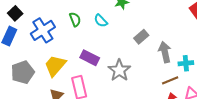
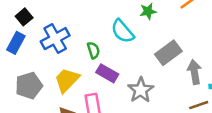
green semicircle: (75, 19) -> (93, 50), moved
cyan semicircle: (101, 21) -> (123, 31), size x1.5
gray rectangle: (141, 37) -> (168, 53), size x1.5

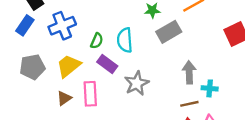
cyan semicircle: (123, 31) -> (125, 40), moved, turned 30
green semicircle: (93, 50) -> (97, 41), turned 35
gray rectangle: (168, 53) -> (169, 32), moved

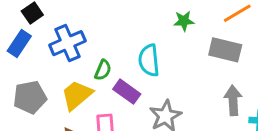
gray rectangle: (169, 32) -> (225, 50), moved, turned 45
green semicircle: (97, 41) -> (103, 70), moved

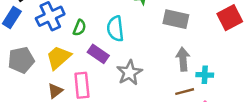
green semicircle: (103, 70) -> (79, 28), moved

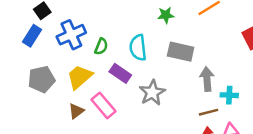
gray rectangle: (176, 19) -> (181, 52), moved
pink rectangle: (82, 85) -> (104, 105), turned -35

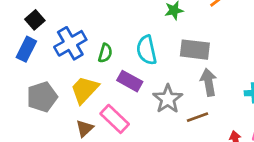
gray arrow: (207, 79) -> (209, 82), moved
brown line: (209, 112) -> (197, 117), moved

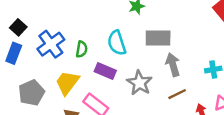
brown line: (197, 117) -> (177, 94), moved

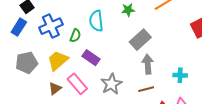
gray rectangle: (158, 38) -> (140, 40), turned -55
cyan semicircle: (117, 43) -> (96, 21), moved
gray star: (139, 83) -> (111, 84), moved

